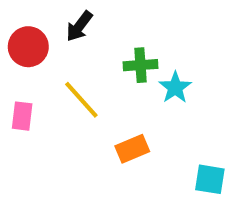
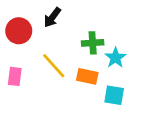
orange rectangle: (132, 149) -> (87, 76), moved, turned 35
cyan square: (210, 179) -> (114, 95), moved

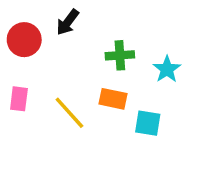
cyan star: (115, 58) -> (167, 69), moved
yellow line: (54, 66) -> (69, 113), moved

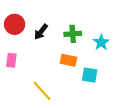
black arrow: (68, 22) -> (41, 32), moved
yellow line: (69, 113) -> (42, 91), moved

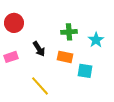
black arrow: (41, 32) -> (39, 49), moved, turned -70
pink rectangle: (11, 60) -> (11, 57), turned 64

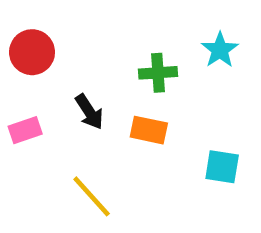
cyan star: (96, 40) -> (220, 50), moved
cyan square: (85, 71) -> (222, 167), moved

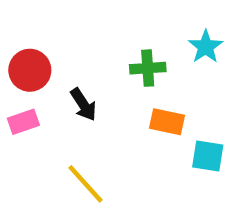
red circle: (32, 52) -> (30, 70), moved
orange rectangle: (149, 130) -> (167, 122), moved

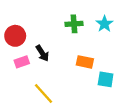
green cross: (148, 68) -> (74, 24), moved
pink rectangle: (23, 122) -> (22, 62), moved

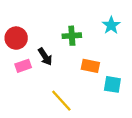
green cross: (74, 24) -> (72, 36), moved
yellow line: (43, 94) -> (61, 101), moved

